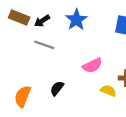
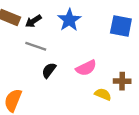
black semicircle: (57, 88) -> (49, 70), moved

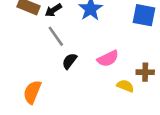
gray line: (36, 46) -> (56, 36), turned 36

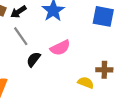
pink semicircle: (108, 59) -> (60, 48), moved

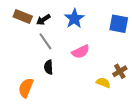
black semicircle: (33, 59) -> (49, 67), moved, turned -40
brown cross: (104, 70) -> (120, 71), turned -32

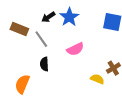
brown rectangle: (23, 17) -> (19, 29), moved
black arrow: (43, 20) -> (48, 17), moved

